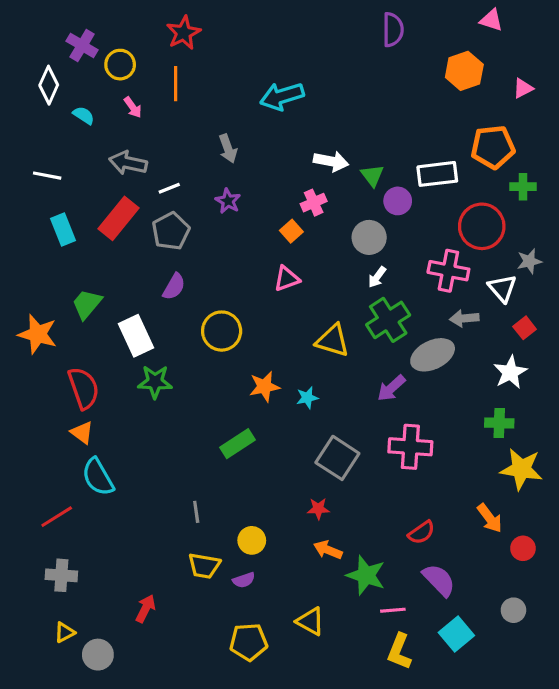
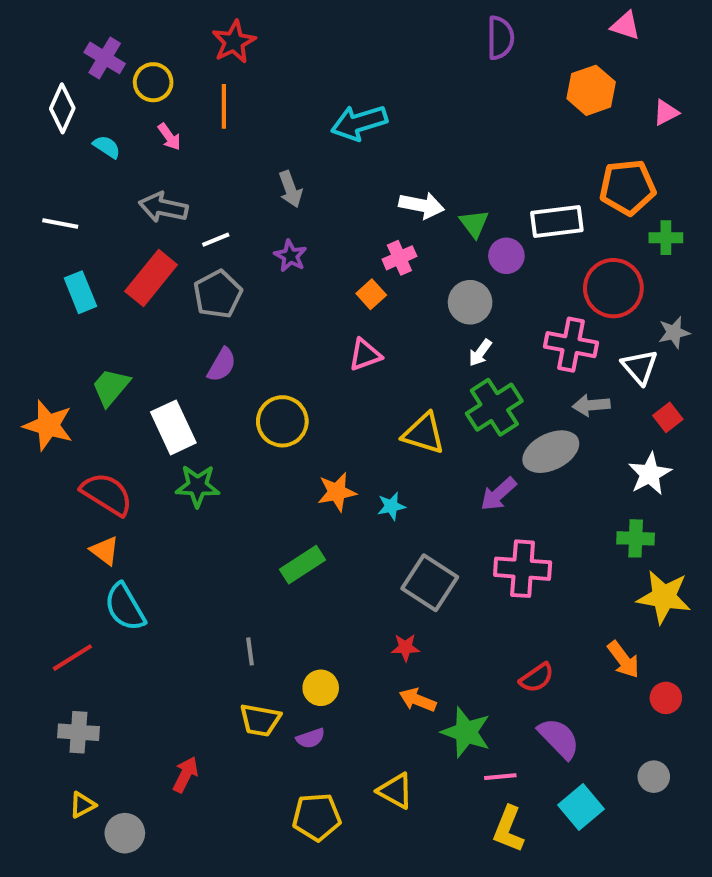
red semicircle: (84, 388) -> (107, 494), turned -39

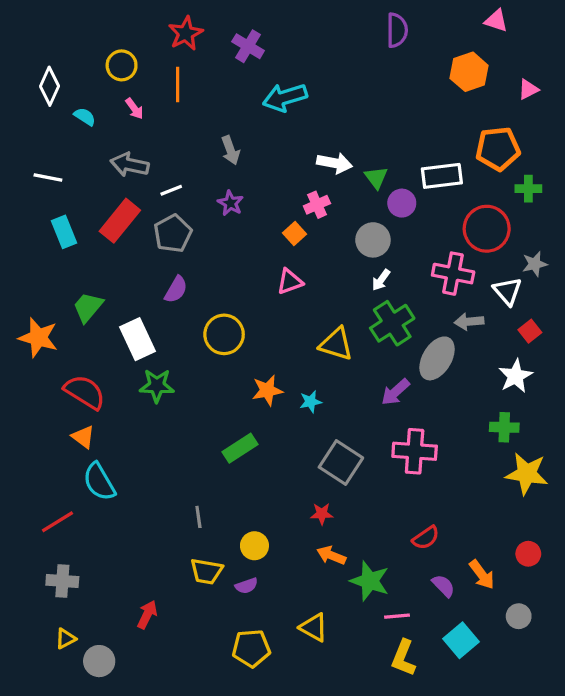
purple cross: (105, 58) -> (248, 46), moved
gray ellipse: (551, 452) -> (437, 358), turned -33
orange arrow: (623, 660) -> (482, 575), moved
purple semicircle: (559, 738) -> (443, 586), size x0.7

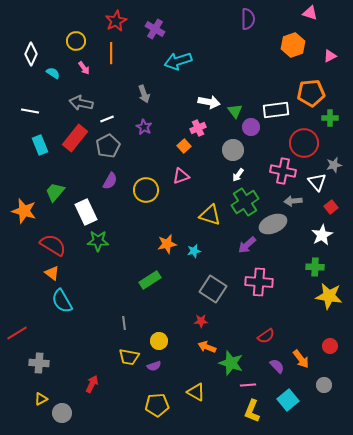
yellow circle: (224, 334) -> (146, 190), moved
gray ellipse: (437, 358) -> (273, 224), turned 36
red line: (58, 522) -> (17, 333), moved

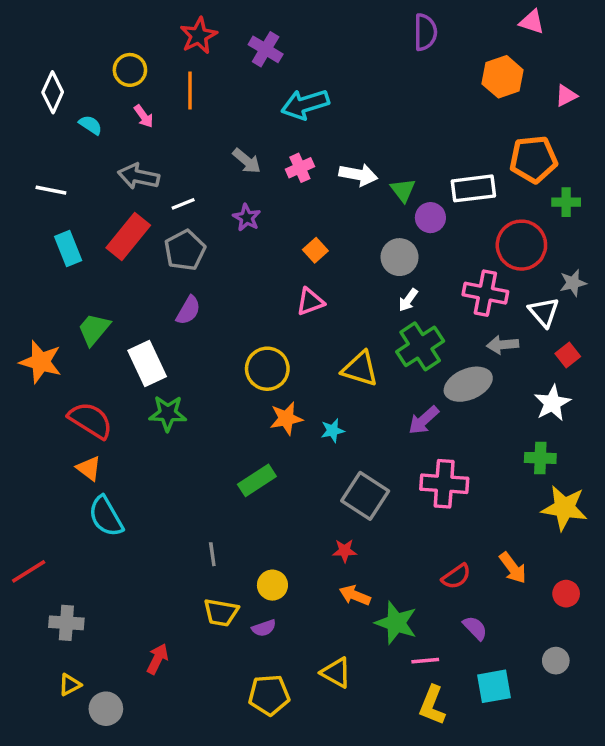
gray arrow: (144, 94) -> (247, 161), turned -30
pink cross: (198, 128) -> (300, 168), moved
yellow circle: (146, 190) -> (267, 369), moved
orange arrow: (301, 359) -> (513, 568), moved
cyan square: (288, 400) -> (494, 686), turned 30

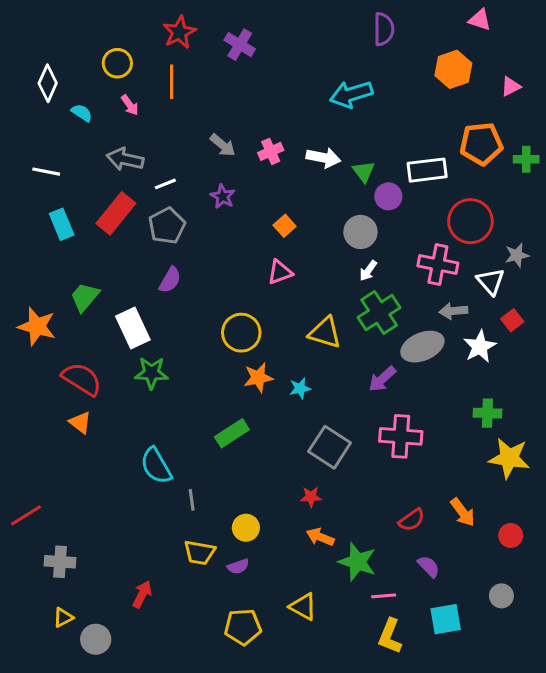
cyan arrow: (305, 104) -> (351, 94), moved
green cross: (566, 202) -> (526, 159), moved
white star: (552, 403) -> (480, 347), moved
cyan semicircle: (106, 516) -> (156, 466), moved

